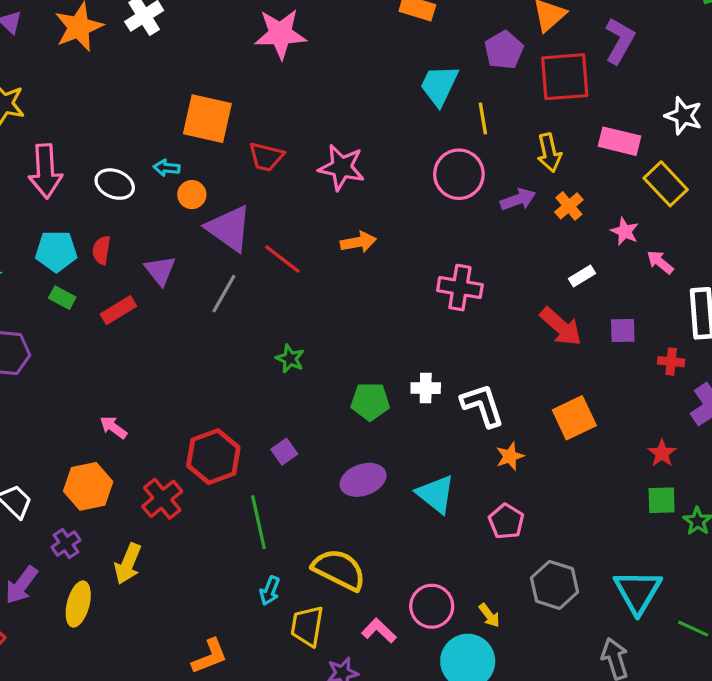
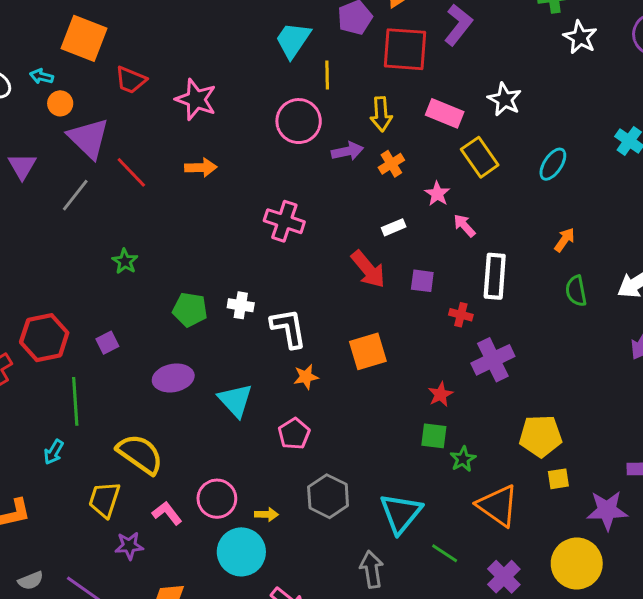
cyan arrow: (270, 591) -> (54, 452), moved
yellow arrow: (489, 615) -> (267, 514), turned -60

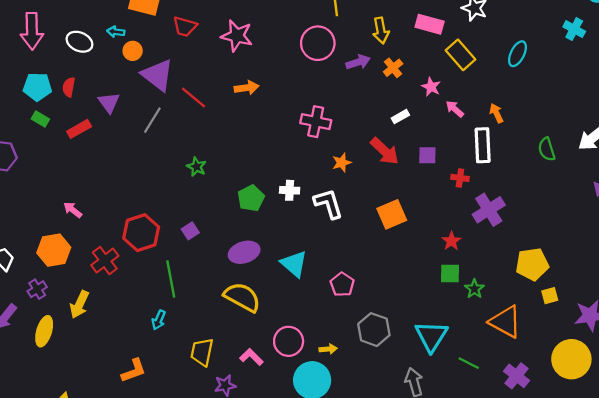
orange arrow: (565, 240) -> (496, 113), moved, turned -54
green pentagon: (190, 310) -> (251, 198), turned -30
orange star: (306, 377) -> (342, 163), moved
yellow semicircle: (140, 454) -> (242, 297), moved

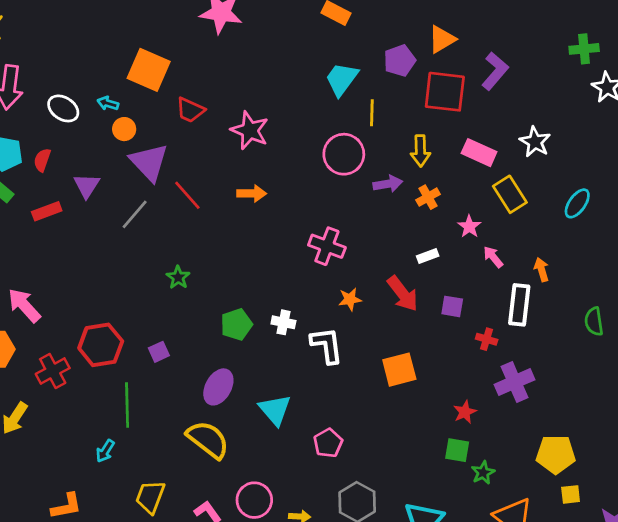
pink arrow: (73, 210) -> (24, 305), size x1.6
purple ellipse: (244, 252) -> (218, 387), turned -52

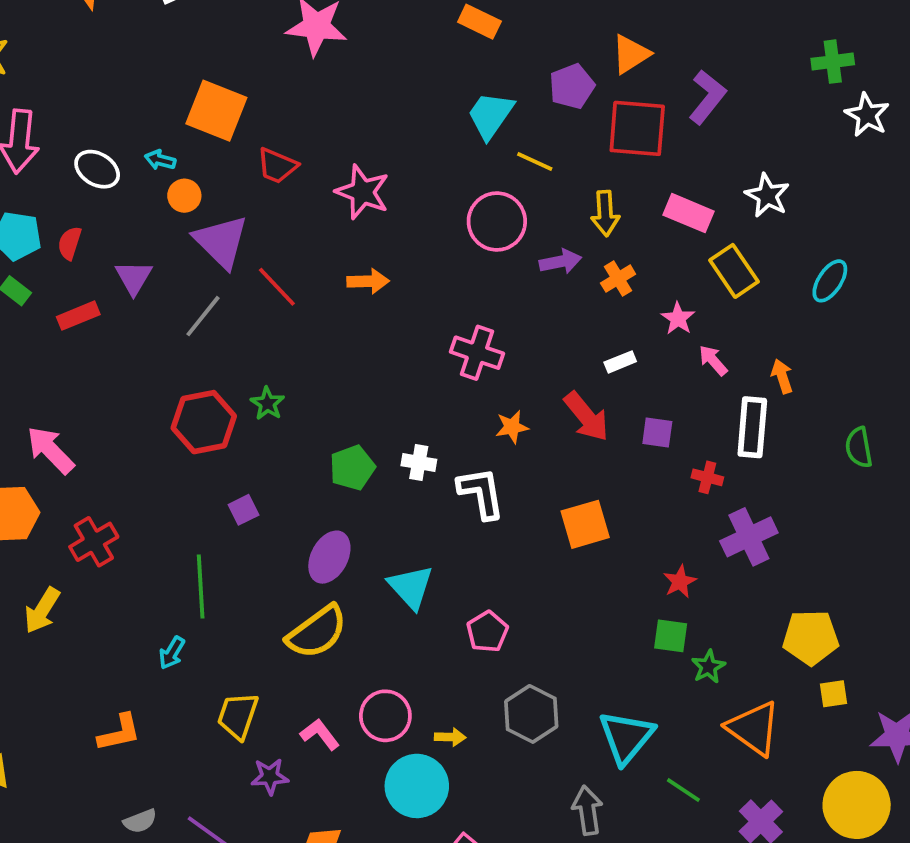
yellow line: (372, 113) -> (535, 162), turned -65
red hexagon: (101, 345) -> (204, 422), moved
yellow semicircle: (208, 439) -> (317, 632), turned 108

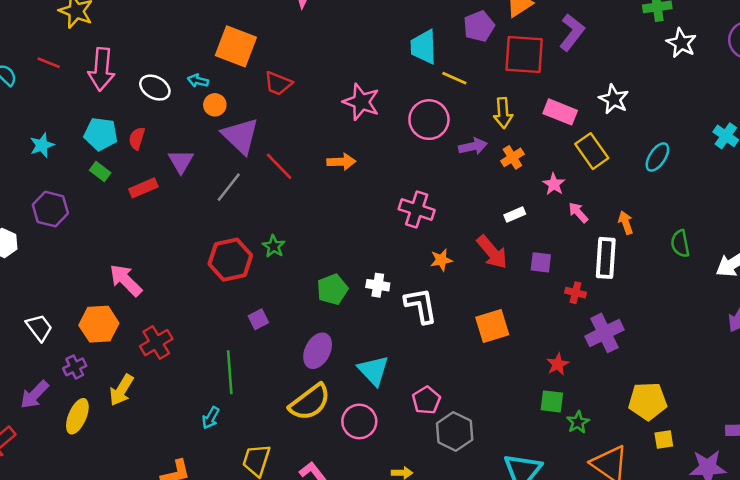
cyan trapezoid: (490, 115) -> (424, 47), turned -36
pink star: (362, 192) -> (361, 102), moved
green semicircle: (859, 447) -> (680, 244), moved
gray hexagon: (531, 714) -> (455, 431), moved
pink circle: (385, 716) -> (359, 421), moved

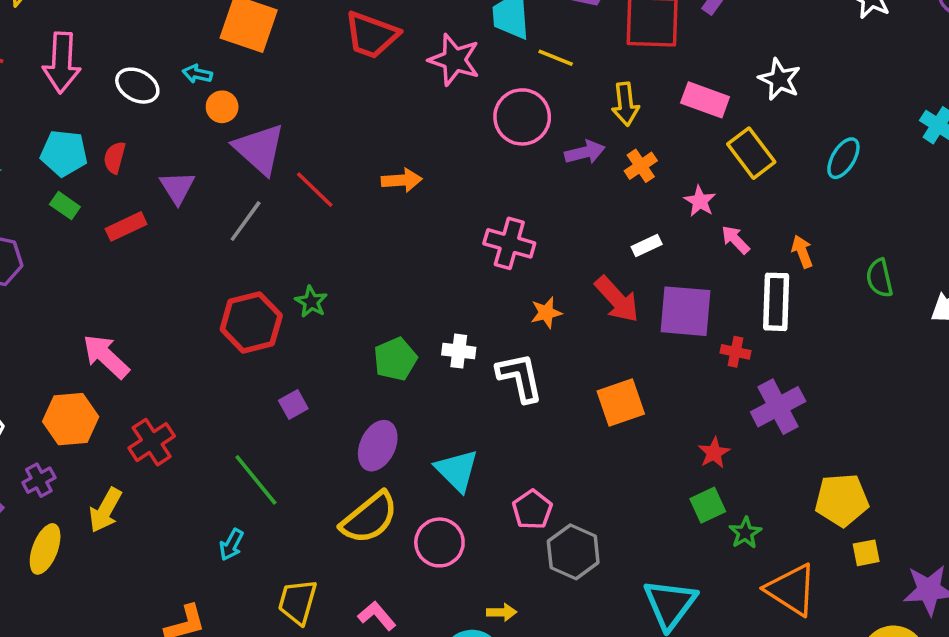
red trapezoid: (278, 83) -> (371, 35), moved, size x1.4
pink star: (361, 102) -> (454, 60), moved
purple square: (541, 262) -> (685, 311), size x1.8
green line: (230, 372) -> (256, 480), turned -33
green square: (552, 401) -> (708, 505), turned -30

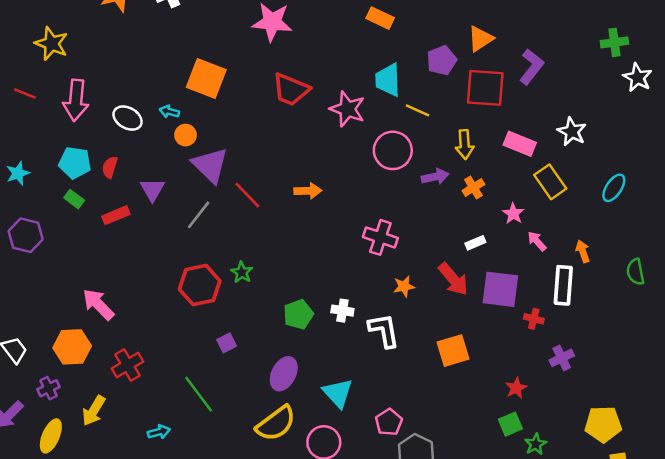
purple cross: (778, 407) -> (562, 358), size x0.7
cyan arrow: (231, 545) -> (159, 432), moved, turned -135

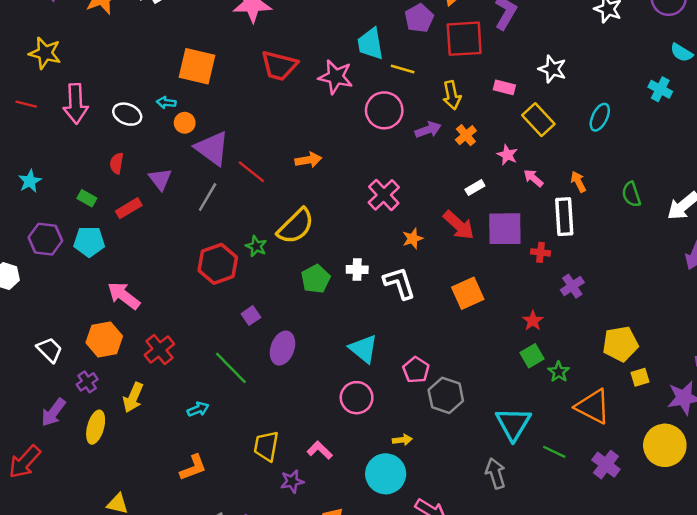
pink rectangle: (520, 144) -> (504, 87), size x0.7
cyan pentagon: (75, 163) -> (89, 242), moved
pink cross: (380, 237) -> (384, 195), turned 36
purple ellipse: (284, 374) -> (283, 348), moved
yellow semicircle: (276, 423) -> (296, 226), moved

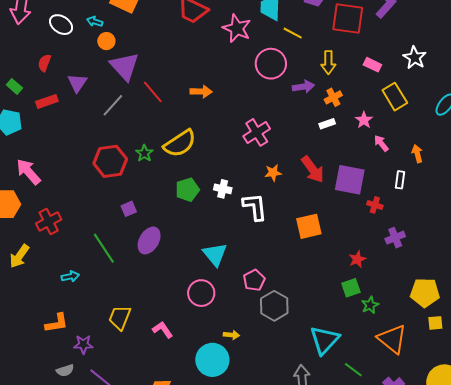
white rectangle: (475, 188) -> (327, 124), moved
white rectangle: (564, 217) -> (400, 180), size x0.6
purple star: (292, 481) -> (83, 344), moved

